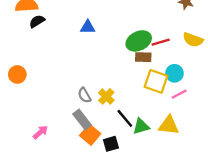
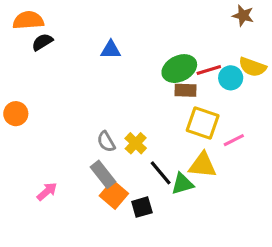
cyan circle: (174, 73) -> (231, 78), moved
yellow triangle: (169, 125) -> (203, 165), moved

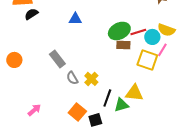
yellow square: (203, 123) -> (147, 60), moved
pink line: (234, 140) -> (162, 50), moved, turned -32
black line: (161, 173) -> (107, 98), turned 60
gray rectangle: (103, 174) -> (57, 59), moved

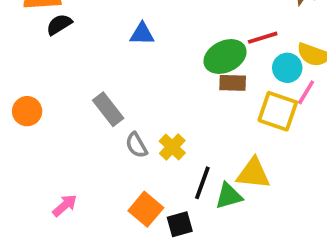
red line: (138, 32) -> (263, 38), moved

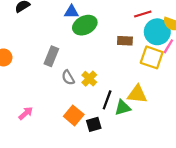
green ellipse: (225, 57) -> (85, 25), moved
cyan circle: (287, 68) -> (157, 32), size x1.5
gray rectangle: (108, 109) -> (51, 56), turned 60

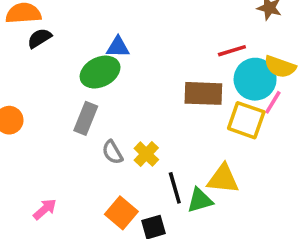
green ellipse: (85, 25) -> (100, 72), moved
brown rectangle: (125, 41) -> (203, 93), size x1.5
black line: (107, 100) -> (175, 188), turned -36

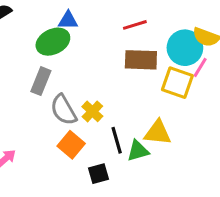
red line: (232, 51) -> (135, 25), moved
gray semicircle: (112, 152) -> (64, 110), size x1.5
orange square: (121, 213) -> (71, 145), moved

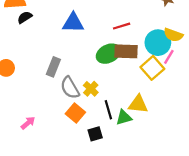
blue triangle: (68, 20) -> (73, 23), size x1.5
green ellipse: (53, 42) -> (108, 54), moved
yellow square: (177, 83) -> (152, 68), turned 30

